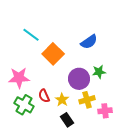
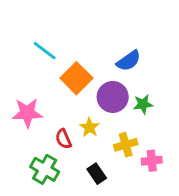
purple circle: (79, 79) -> (113, 97), moved
yellow star: (62, 100) -> (90, 127), moved
green cross: (24, 105) -> (45, 169), moved

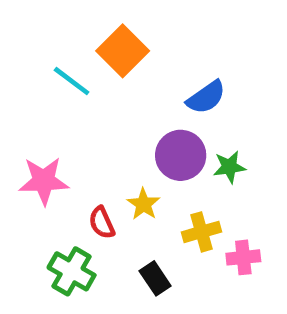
orange square: (76, 78) -> (123, 51), moved

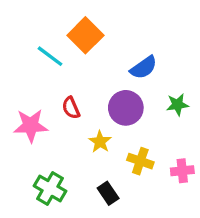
green star: (229, 167) -> (177, 105), moved
red semicircle: (102, 223) -> (71, 108), moved
yellow cross: (202, 232) -> (140, 161), turned 35
pink cross: (243, 257) -> (182, 171), moved

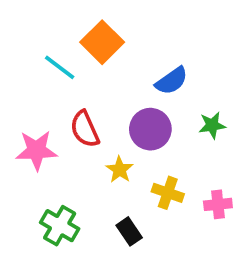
red semicircle: (71, 108) -> (85, 129), size x1.4

